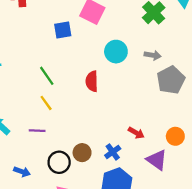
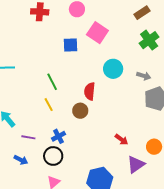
purple line: (37, 131) -> (28, 137), moved
blue cross: (113, 152) -> (59, 136), moved
brown circle: (82, 153) -> (80, 111), moved
purple triangle: (157, 160) -> (136, 164), turned 42

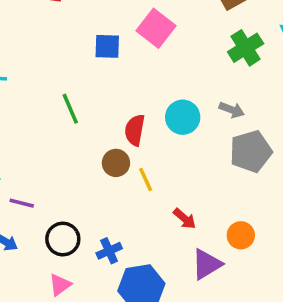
cyan circle: (113, 69) -> (183, 117), moved
yellow line: (49, 105) -> (146, 179), moved
blue cross: (59, 136) -> (109, 251), moved

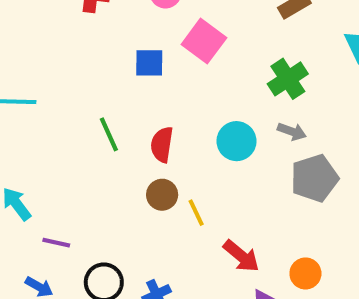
green cross: (246, 48) -> (288, 79), moved
red semicircle: (135, 130) -> (162, 145), moved
red arrow: (185, 219) -> (241, 256), size x1.4

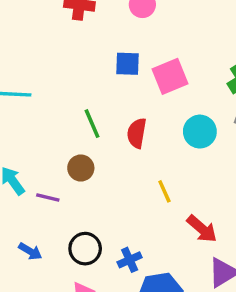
pink square: (204, 41) -> (170, 76), moved, turned 30
brown circle: (162, 195) -> (81, 168), moved
purple line: (56, 243) -> (48, 198), moved

